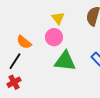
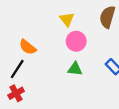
pink circle: (54, 37) -> (76, 41), moved
green triangle: (65, 61) -> (75, 69), size x0.6

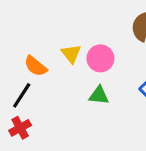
yellow triangle: (67, 19) -> (71, 54), moved

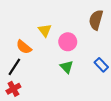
yellow triangle: (71, 54) -> (45, 30), moved
green triangle: (99, 95) -> (67, 67), turned 40

